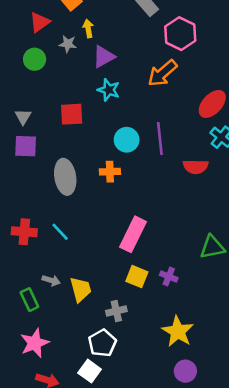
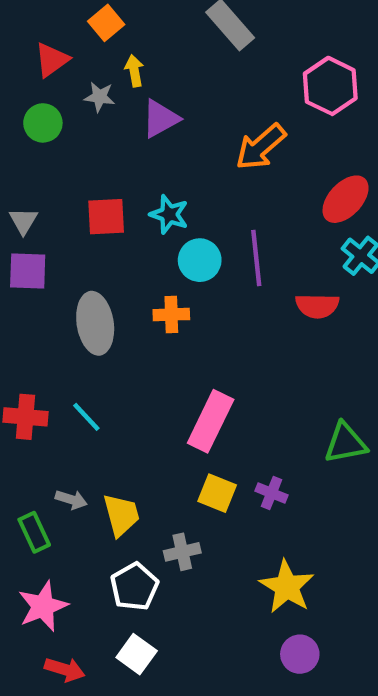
pink hexagon: (180, 34) -> (330, 86), moved
cyan star: (109, 90) -> (169, 214), moved
white pentagon: (102, 343) -> (134, 587), moved

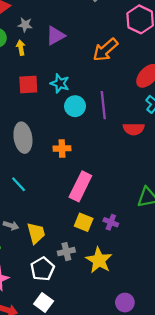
yellow arrow: (134, 71) -> (21, 48), moved
orange cross: (171, 315) -> (62, 148), moved
yellow star: (287, 587) -> (99, 260), moved

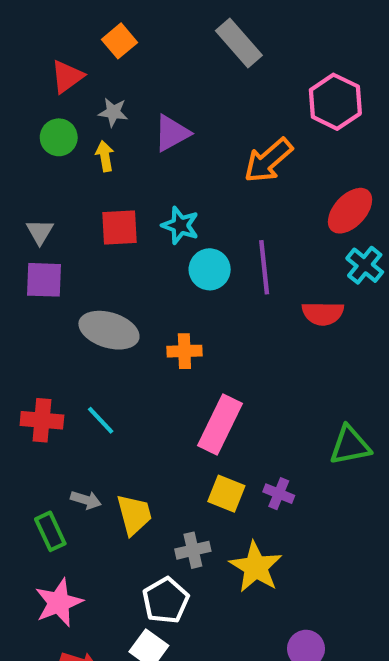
gray ellipse: (23, 138) -> (109, 330), turned -64
white pentagon: (42, 269) -> (166, 601), moved

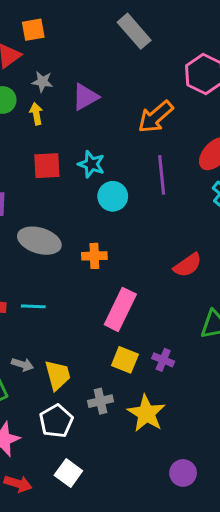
orange square: (119, 41) -> (33, 30), moved, turned 30
purple line: (264, 267) -> (162, 175), moved
red semicircle: (323, 313) -> (188, 265), moved, turned -36
cyan line: (101, 420) -> (33, 306), turned -45
white pentagon: (166, 601) -> (56, 421), moved

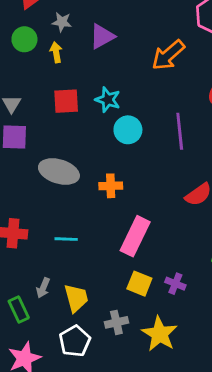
purple line: (162, 175) -> (180, 131), moved
cyan line: (33, 306) -> (66, 239), moved
gray arrow: (23, 364) -> (43, 288), turned 96

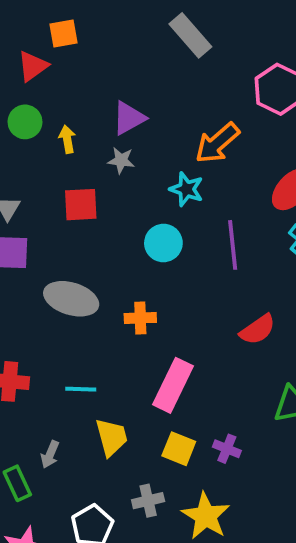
gray star: (62, 22) -> (121, 160), moved
cyan star: (108, 100) -> (186, 189), moved
yellow trapezoid: (76, 298) -> (112, 437), moved

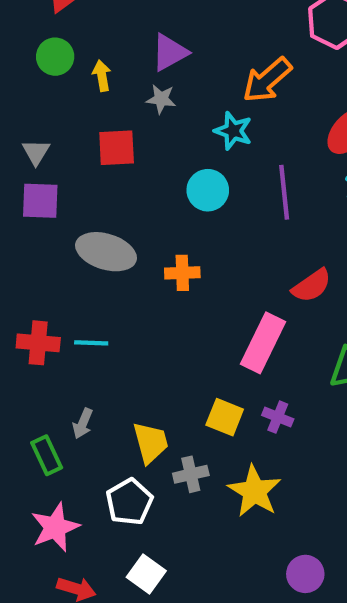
pink rectangle: (173, 385) -> (263, 343), moved
cyan line: (81, 389) -> (91, 343), moved
yellow trapezoid: (112, 437) -> (151, 442), moved

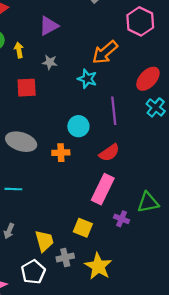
purple triangle: (170, 52) -> (49, 26), moved
cyan circle: (208, 190) -> (78, 126), moved
red semicircle: (312, 286) -> (109, 153), moved
purple cross: (278, 417) -> (121, 219), moved

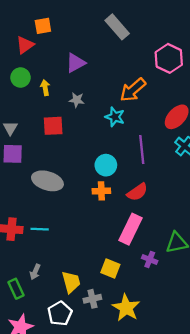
orange cross: (61, 153) -> (101, 191), moved

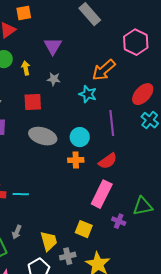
purple triangle: (76, 63) -> (53, 46), turned -30
gray ellipse: (47, 181) -> (43, 136), moved

